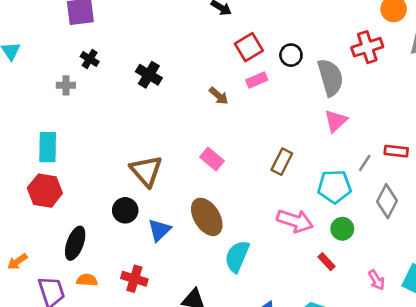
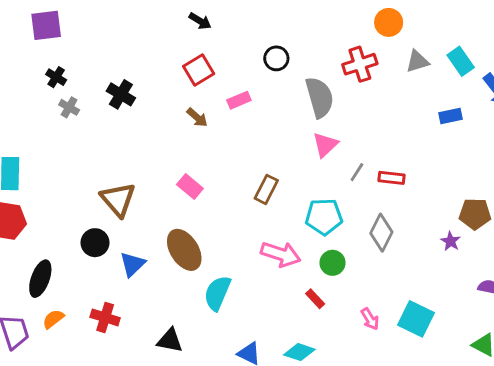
red square: (249, 47) -> (199, 70), moved
black circle: (291, 55) -> (276, 58), moved
gray cross: (66, 85) -> (69, 107), moved, turned 30
gray line: (365, 163) -> (357, 172), moved
orange semicircle: (87, 280) -> (53, 319), turned -42

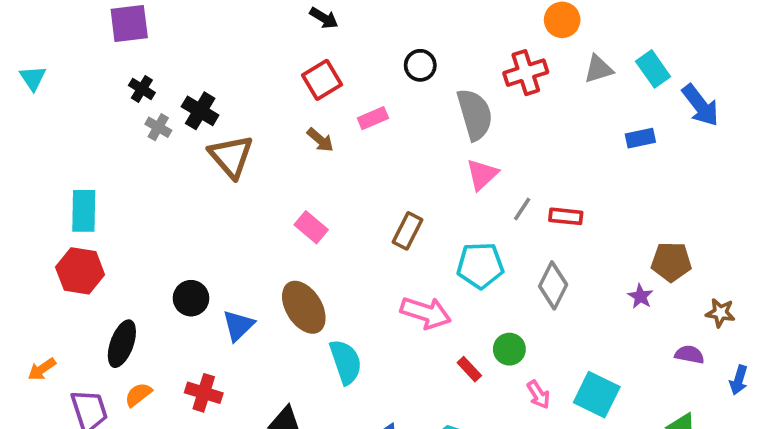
black cross: (121, 94) -> (200, 111), moved
brown triangle: (118, 199) -> (231, 156), moved
green circle: (332, 263) -> (509, 349), moved
cyan semicircle: (217, 293) -> (346, 362), turned 138

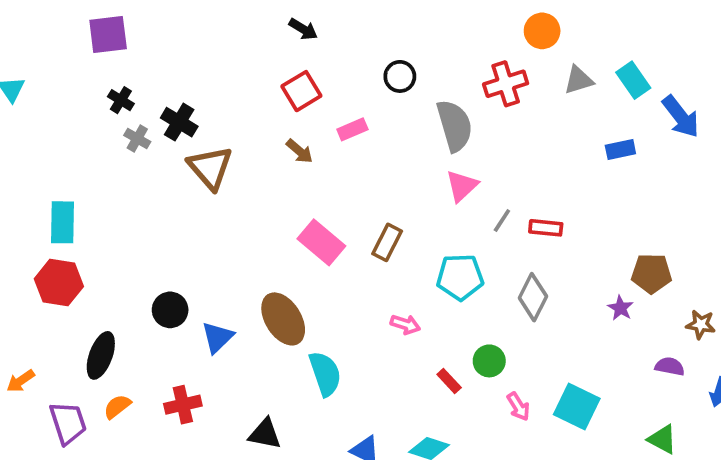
pink rectangle: (311, 227) -> (321, 242), moved, size x1.4
pink arrow: (426, 313) -> (405, 324), size x0.6
red cross: (204, 393) -> (183, 405), turned -30

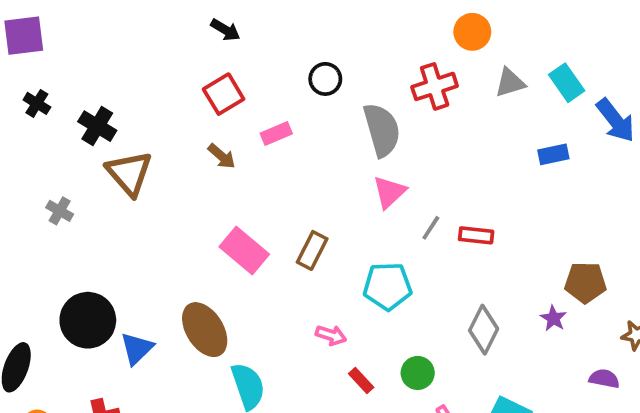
gray cross: (137, 138) -> (60, 211), moved
gray diamond: (533, 297) -> (484, 330), moved
black circle: (170, 310) -> (88, 320), size x1.5
red rectangle: (449, 381) -> (361, 380), moved

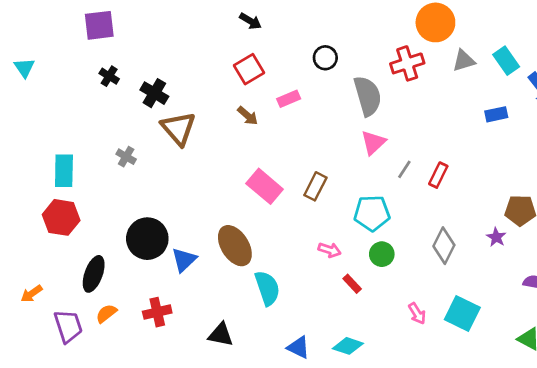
orange circle: (472, 32) -> (435, 22), size x1.4
red rectangle: (476, 235) -> (438, 175), turned -70
green circle: (418, 373) -> (382, 254), moved

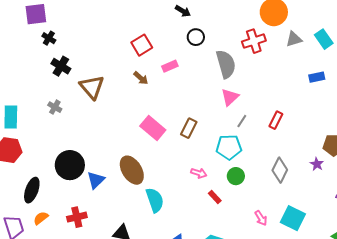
black arrow: (250, 21) -> (183, 11), moved
black cross: (109, 76) -> (49, 38), moved
black cross: (154, 93) -> (61, 66), moved
gray line: (404, 169) -> (242, 121), moved

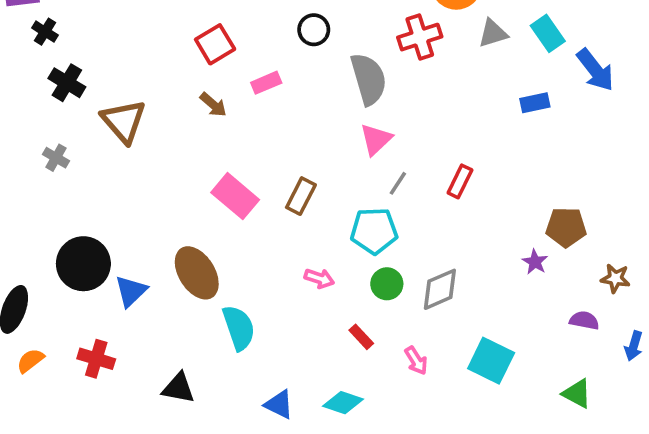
gray diamond: (280, 170) -> (440, 289), moved, turned 40
red rectangle: (215, 197) -> (361, 337), moved
red cross: (77, 217) -> (96, 359), turned 30
pink arrow: (261, 218) -> (416, 361), moved

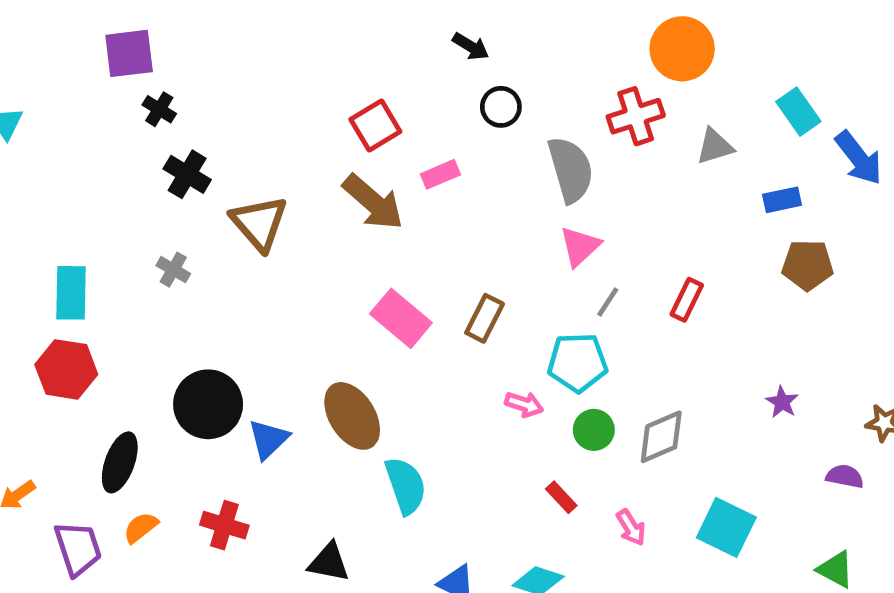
gray triangle: (493, 33) -> (715, 146), moved
brown arrow: (213, 105) -> (373, 202), size x1.8
brown pentagon: (566, 227) -> (808, 265), moved
pink arrow: (319, 278) -> (524, 404), moved

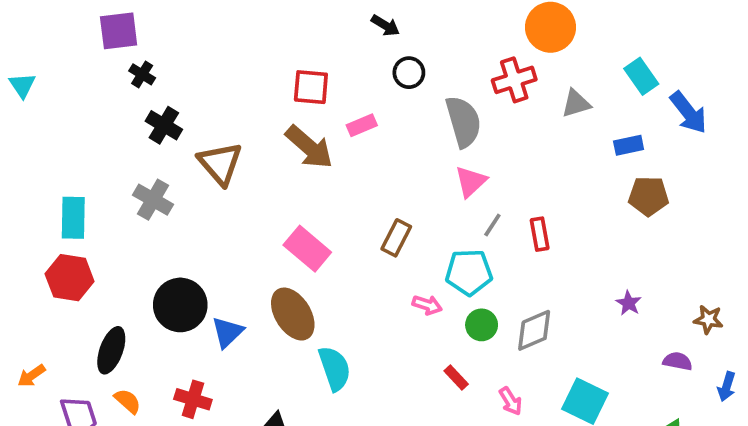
red square: (375, 125) -> (311, 87), turned 36
gray cross: (173, 270) -> (153, 200), size x1.5
red rectangle: (687, 300) -> (540, 234), moved, turned -36
pink rectangle: (401, 318) -> (307, 249), moved
orange semicircle: (141, 527) -> (128, 401), turned 80

